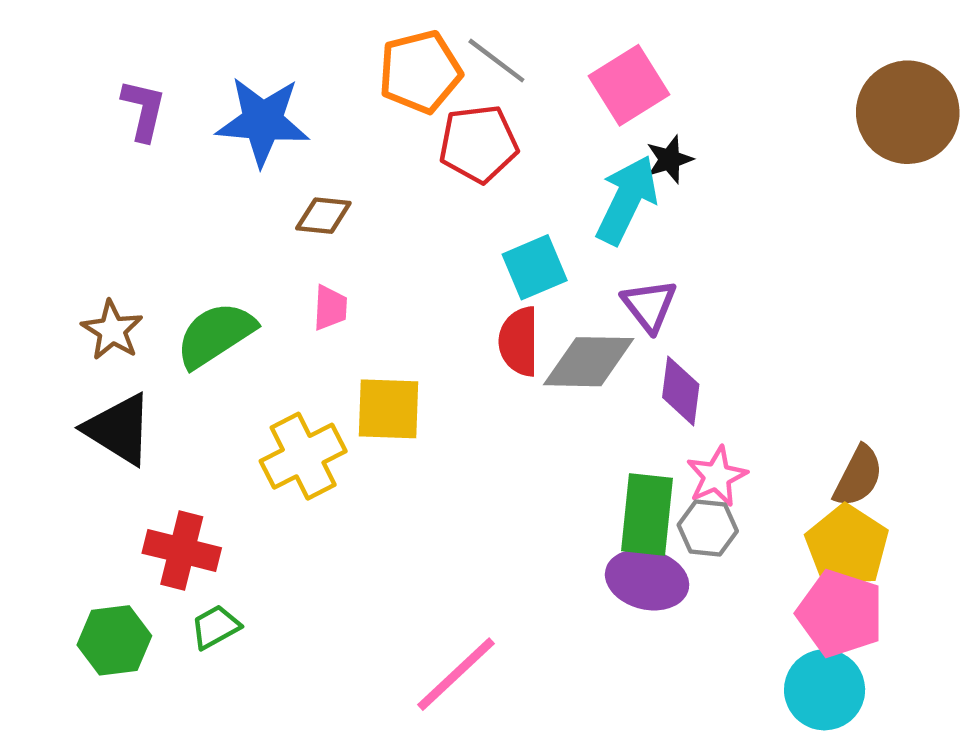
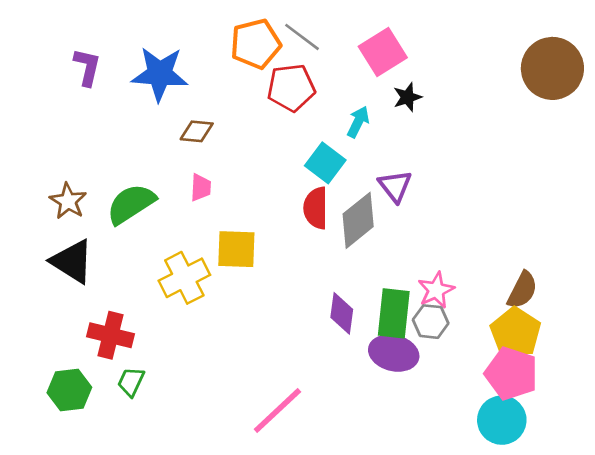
cyan arrow: (627, 200) -> (358, 122), moved, size x0.6
cyan square: (535, 267) -> (325, 163), turned -30
gray diamond: (589, 362) -> (358, 220), turned -40
purple diamond: (681, 391) -> (342, 313), moved
green trapezoid: (216, 627) -> (131, 382), turned -36

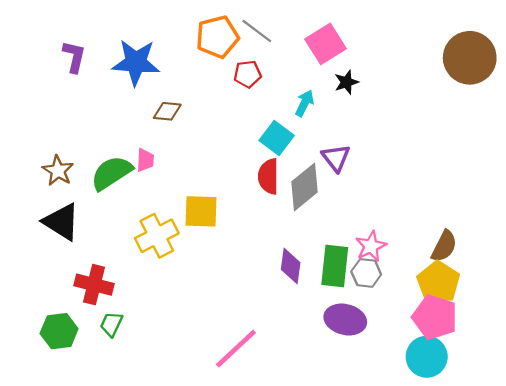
red pentagon: (291, 88) -> (248, 74), size x0.7
pink trapezoid: (201, 187) -> (145, 160), moved
purple ellipse: (394, 353) -> (345, 319), moved

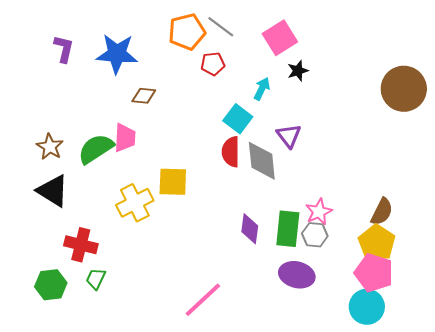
brown circle: (470, 58) -> (404, 89), moved
pink trapezoid: (145, 160) -> (125, 138), size x1.4
gray diamond: (305, 187) -> (262, 161), turned -57

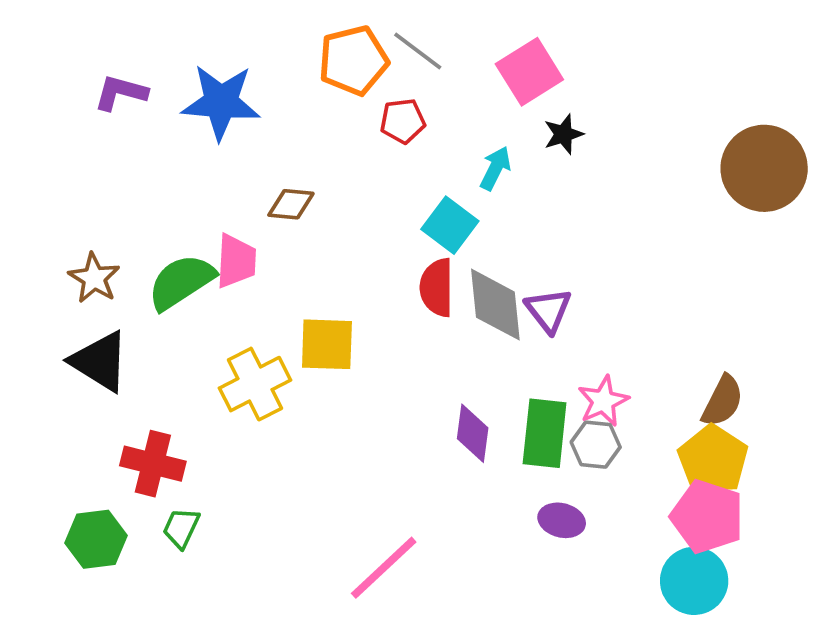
purple L-shape: (64, 49) -> (121, 93), turned -88
brown diamond: (144, 96) -> (291, 204), moved
purple triangle: (289, 136) -> (548, 310), moved
purple ellipse: (297, 275) -> (562, 520), size x0.7

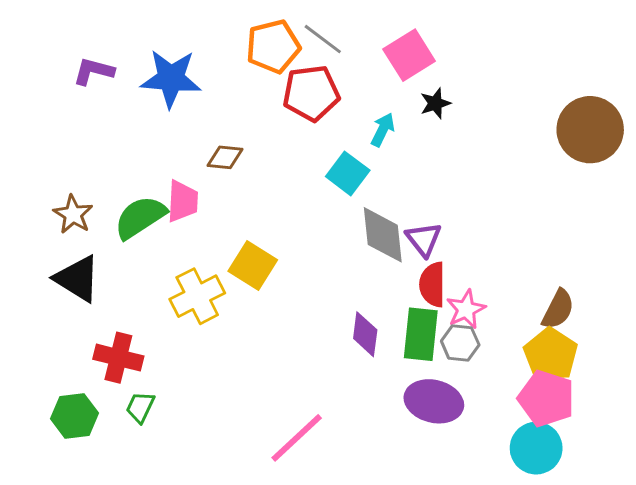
red pentagon: (403, 121) -> (311, 93), size x1.6
red semicircle: (437, 288) -> (432, 284), moved
yellow square: (327, 344) -> (253, 266), turned 30
purple ellipse: (562, 520) -> (434, 401), size x1.6

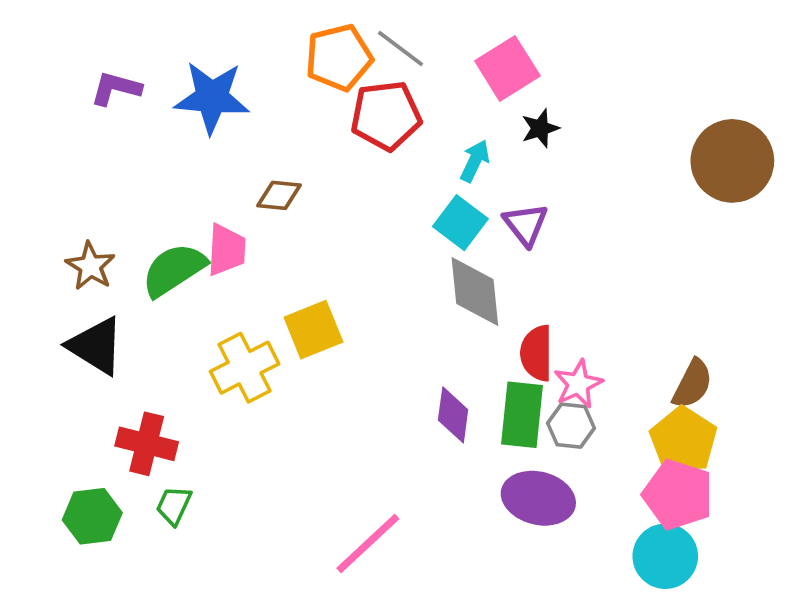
cyan square: (348, 173) -> (460, 223), moved
purple triangle: (424, 239) -> (526, 224), moved
yellow square: (253, 266) -> (313, 330), turned 36

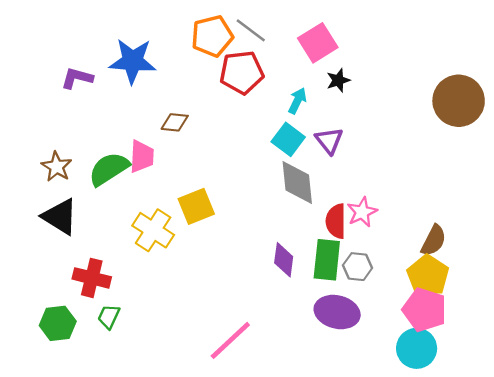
purple L-shape: (116, 88) -> (77, 78), moved
yellow cross: (245, 368) -> (153, 230), turned -30
pink star: (578, 384) -> (362, 212), moved

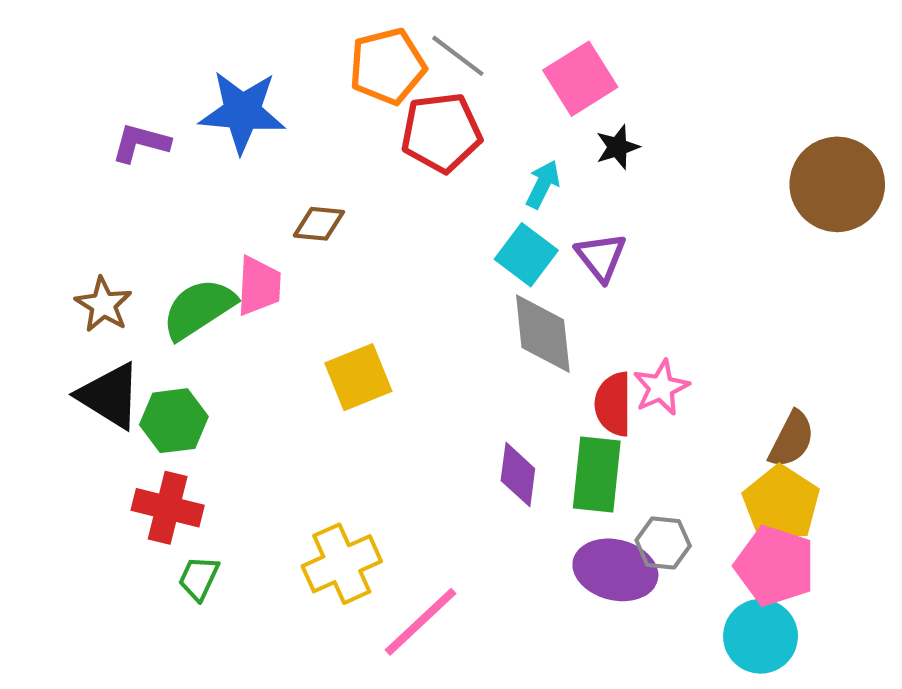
yellow cross: (153, 230) -> (342, 564), moved, turned 33
gray hexagon: (358, 267) -> (663, 543), moved
green hexagon: (58, 323) -> (174, 421), moved

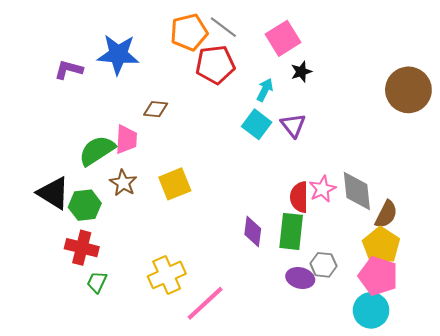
brown star: (103, 305) -> (123, 183), moved
gray diamond: (543, 334) -> (357, 191), moved
purple ellipse: (615, 570) -> (300, 278), size x0.7

